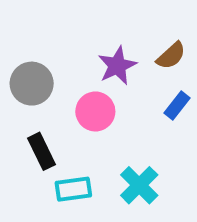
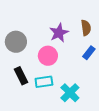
brown semicircle: (171, 56) -> (86, 28), turned -56
cyan rectangle: (73, 189) -> (44, 82), moved

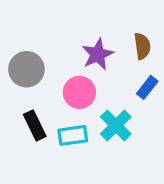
cyan cross: (70, 93) -> (116, 125), moved

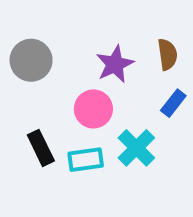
gray circle: (26, 69) -> (31, 60), moved

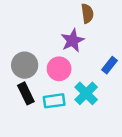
brown semicircle: (167, 54) -> (87, 13), moved
gray circle: (31, 60) -> (25, 65), moved

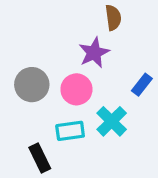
black rectangle: (26, 93) -> (40, 158), moved

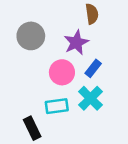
gray circle: (32, 85) -> (31, 36), moved
blue rectangle: (142, 85) -> (93, 68), moved

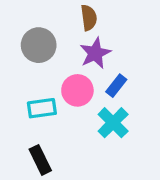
brown semicircle: (92, 14) -> (89, 18), moved
cyan rectangle: (57, 106) -> (42, 108), moved

